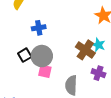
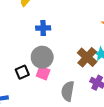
black square: (25, 55) -> (22, 72), moved

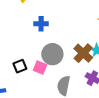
gray circle: (42, 57) -> (52, 54), moved

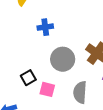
pink square: (40, 67) -> (47, 89), moved

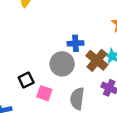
blue cross: (45, 27) -> (75, 43), moved

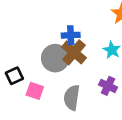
brown cross: (97, 60) -> (74, 52), moved

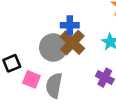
gray semicircle: (72, 98) -> (54, 85), moved

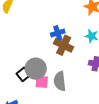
gray circle: (53, 47) -> (36, 69), moved

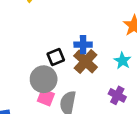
black square: (23, 74) -> (56, 57), moved

